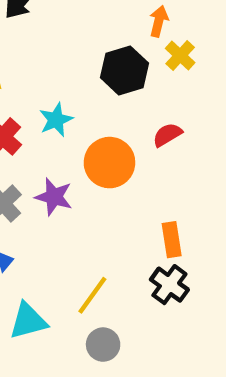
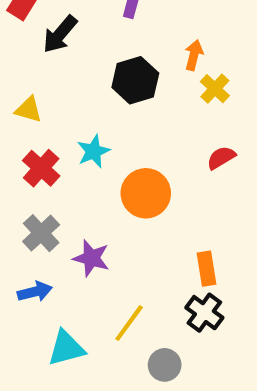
black hexagon: (124, 70) -> (135, 80), moved
red semicircle: (167, 135) -> (221, 158), moved
purple star: (54, 197) -> (91, 258), moved
gray circle: (103, 345) -> (165, 365), moved

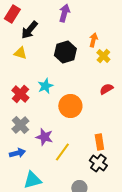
yellow triangle: (29, 110) -> (20, 53), moved
yellow line: (129, 323) -> (62, 152), moved

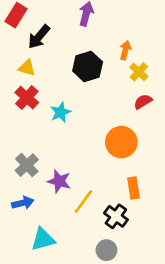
red semicircle: (106, 89) -> (143, 102), moved
red cross: (20, 94) -> (27, 98), moved
orange circle: (70, 106) -> (121, 142), moved
black cross: (98, 163) -> (116, 216), moved

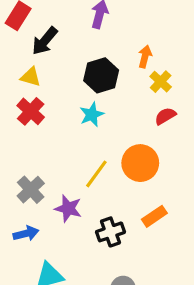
cyan star: (61, 112) -> (92, 114), moved
orange rectangle: (133, 188) -> (154, 216), turned 65
yellow line: (84, 202) -> (96, 174), moved
black cross: (116, 216) -> (110, 232), moved, turned 35

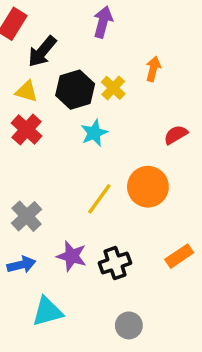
black hexagon: (101, 75) -> (75, 90), moved
yellow cross: (161, 82) -> (113, 88), moved
purple star: (68, 208) -> (72, 256), moved
orange rectangle: (154, 216) -> (179, 256), moved

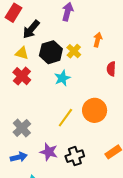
red semicircle: (176, 135) -> (111, 69), moved, turned -56

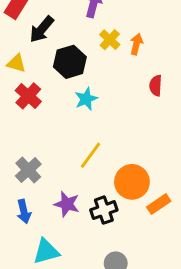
yellow cross: (74, 51) -> (110, 40), moved
yellow triangle: (22, 53) -> (16, 63), moved
orange circle: (95, 110) -> (132, 182), moved
blue arrow: (19, 157) -> (24, 211), turned 91

